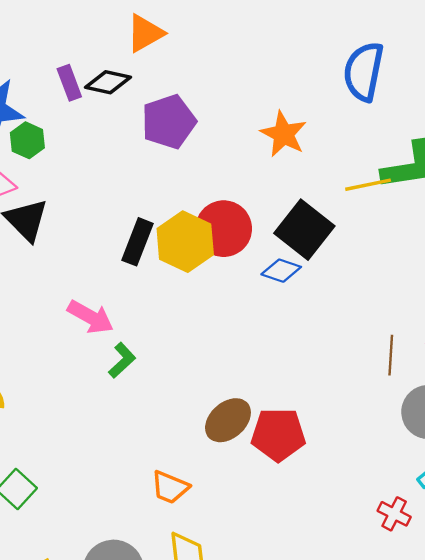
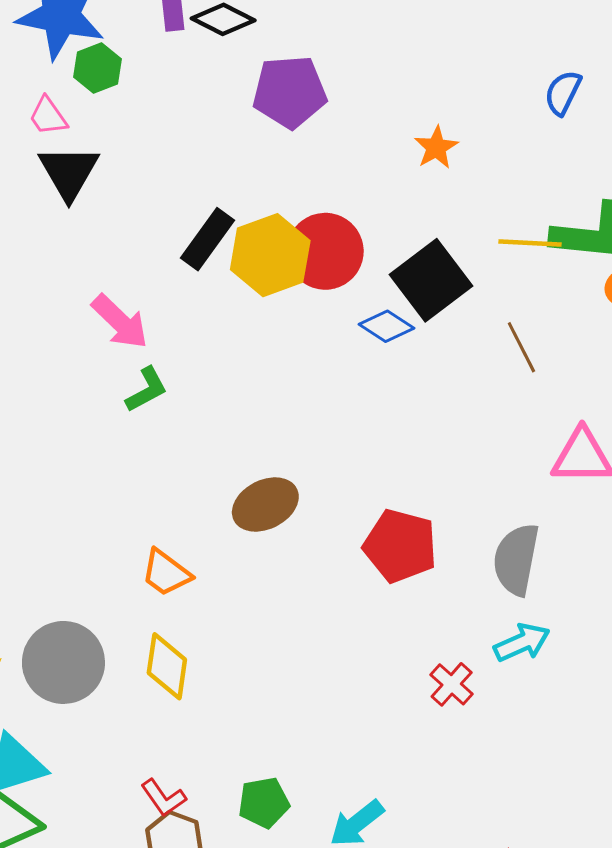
blue semicircle: (364, 72) -> (563, 93), size x0.6
orange star: (284, 134) -> (436, 147), size x0.7
brown line: (391, 355) -> (521, 347), moved, turned -45
red pentagon: (278, 435) -> (400, 546), moved

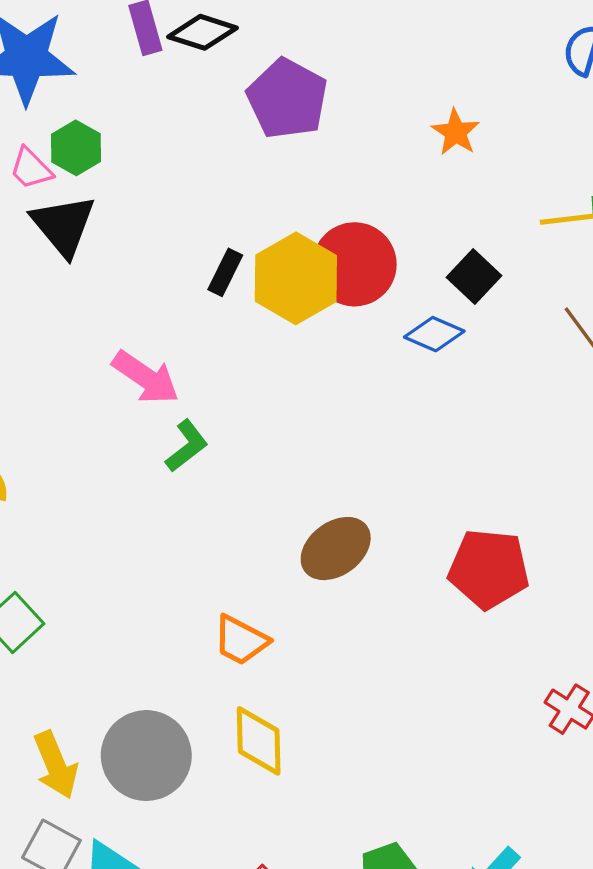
green hexagon: (97, 68) -> (76, 148), moved
purple pentagon: (290, 92) -> (287, 99), turned -30
black rectangle: (207, 239) -> (225, 272), size x0.7
black square: (431, 280) -> (474, 277), size x0.6

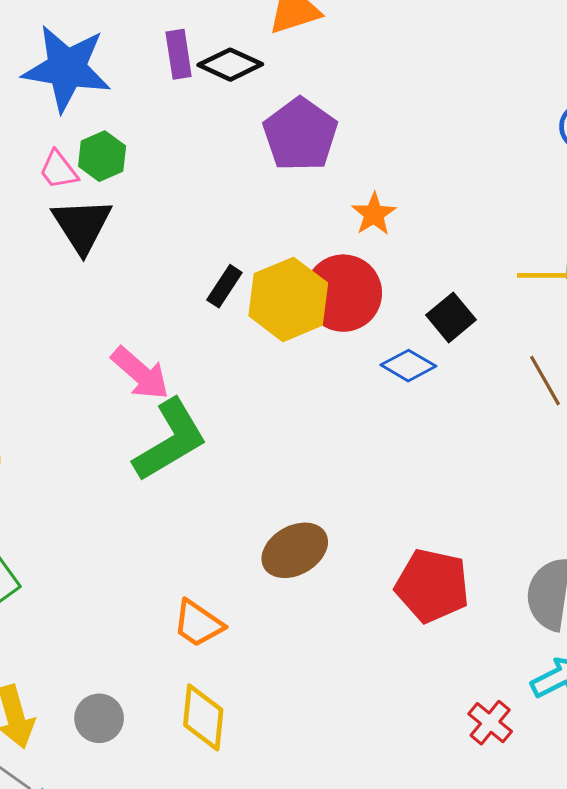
orange star: (456, 132) -> (374, 214), moved
green L-shape: (187, 446) -> (170, 440), size x1.8
gray circle: (146, 756) -> (99, 718), size x0.6

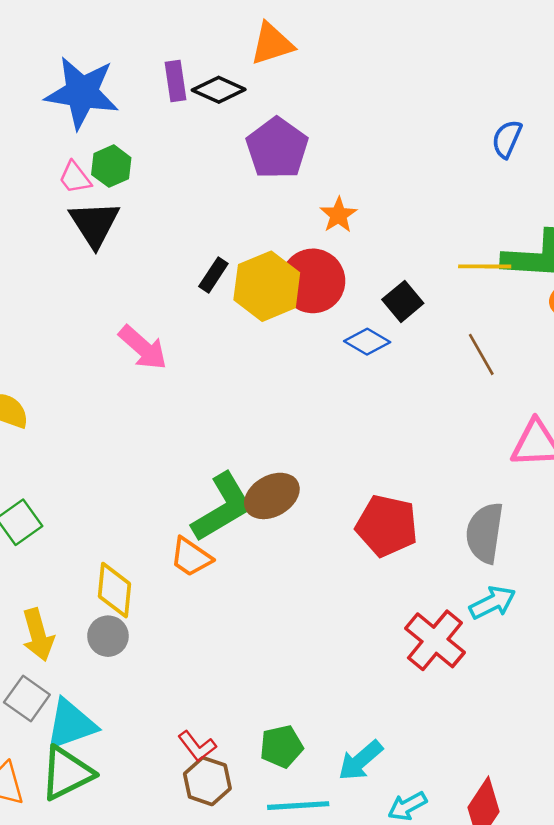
green L-shape: (170, 440) -> (222, 507), moved
yellow diamond: (203, 717) -> (114, 590), moved
red cross: (490, 723) -> (435, 640), size x1.6

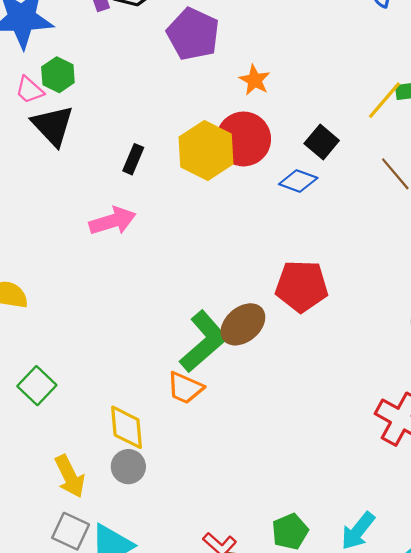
yellow line: (485, 266) -> (384, 100), turned -39
black rectangle: (213, 275) -> (133, 159), moved
pink arrow: (143, 348) -> (113, 221), turned -48
red pentagon: (387, 526) -> (302, 286), moved

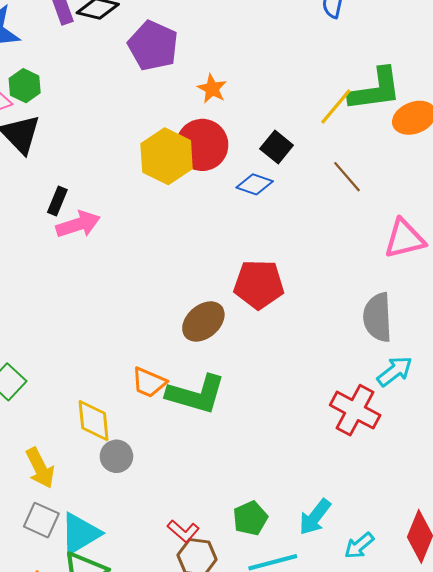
black rectangle: (133, 159) -> (57, 201), moved
green L-shape: (204, 342) -> (196, 394), moved, turned 58
gray circle: (128, 467) -> (116, 456), moved

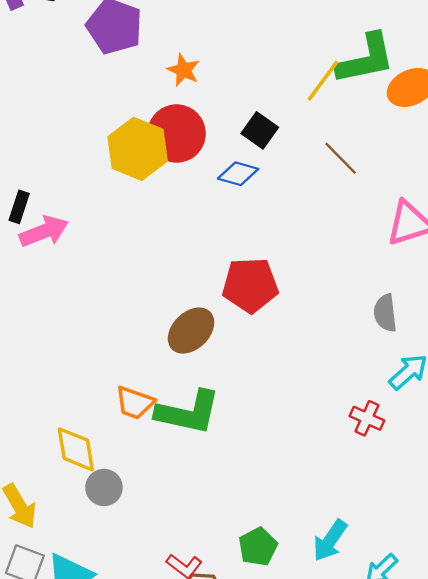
gray semicircle: (378, 317) -> (385, 313), size x0.7
red cross: (355, 410) -> (367, 418), size x0.6

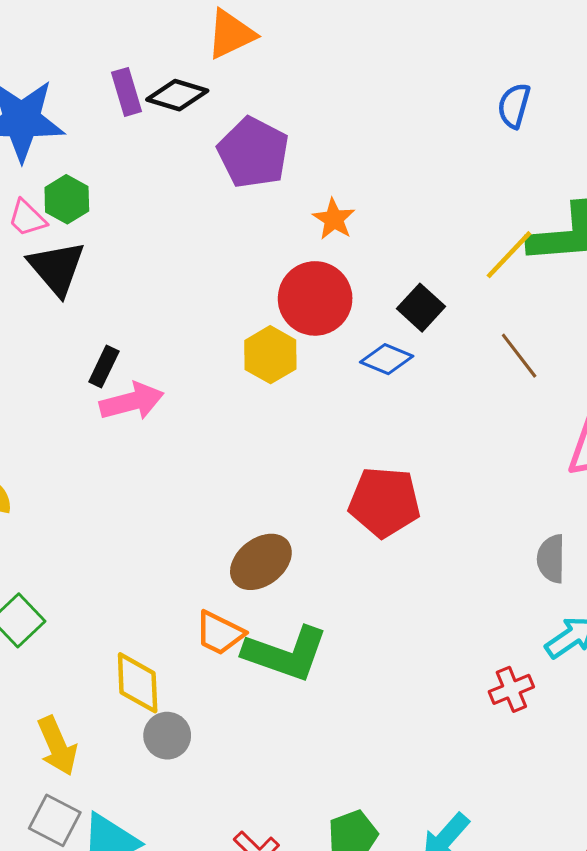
yellow hexagon: (138, 149) -> (270, 355), moved, size x0.7
brown ellipse: (191, 331) -> (261, 562), moved
red cross: (367, 418) -> (511, 689), turned 36

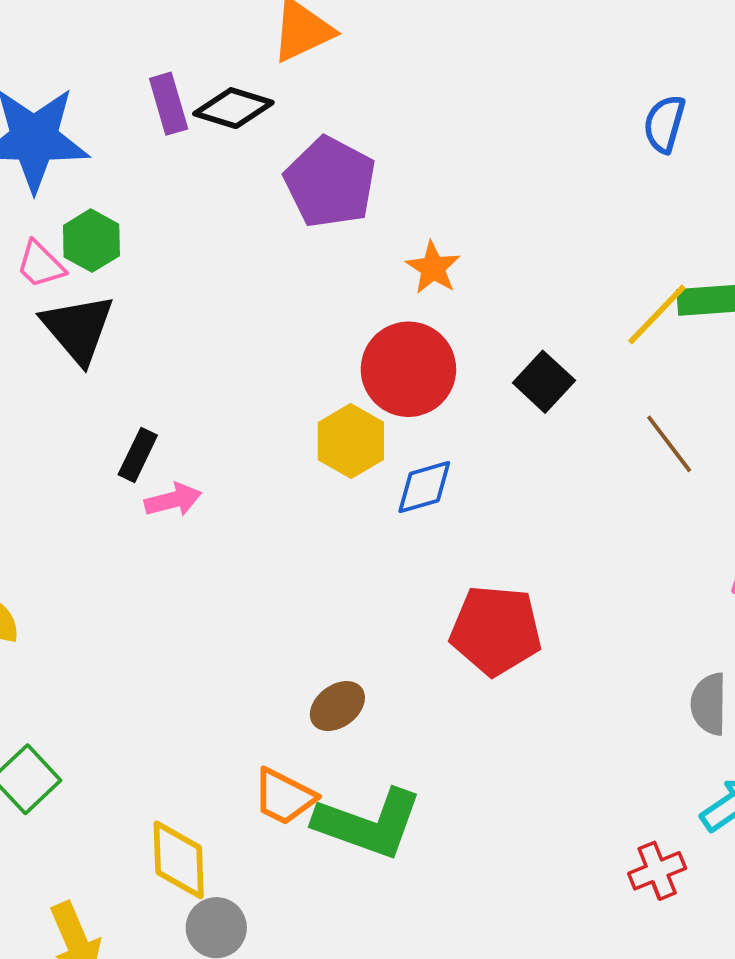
blue diamond: (387, 359) -> (424, 487), moved, turned -39
pink arrow: (132, 402) -> (173, 500), size x0.7
brown ellipse: (261, 562) -> (337, 706), size x0.7

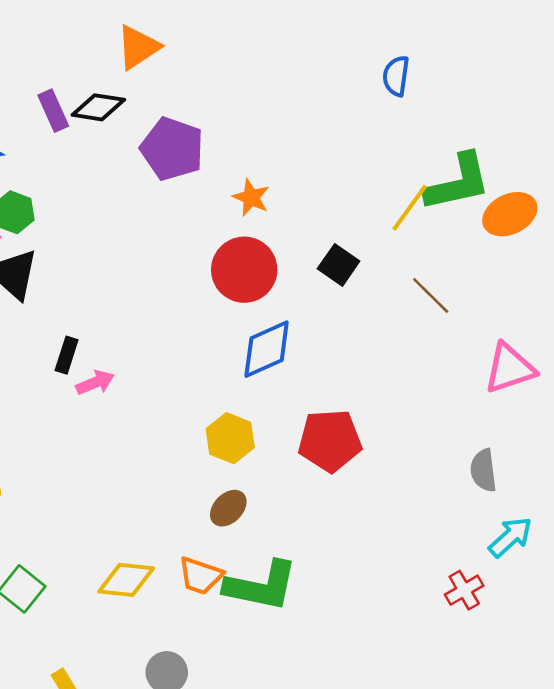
yellow hexagon: (351, 441) -> (230, 438), moved
blue diamond: (424, 487) -> (267, 349), size x1.4
yellow diamond: (179, 860) -> (126, 580), moved, turned -74

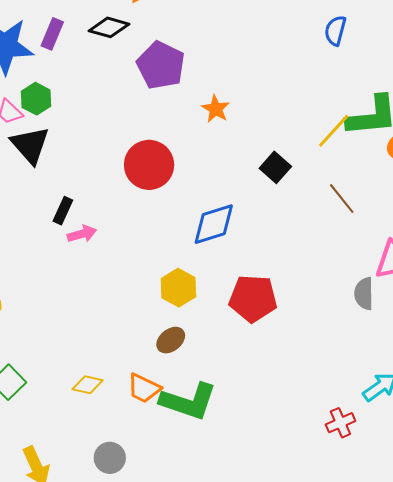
purple rectangle: (53, 111) -> (52, 34), moved, turned 40
red circle: (244, 270) -> (149, 165), moved
gray semicircle: (483, 470) -> (364, 294), moved
yellow diamond: (126, 580) -> (88, 385), size x0.7

